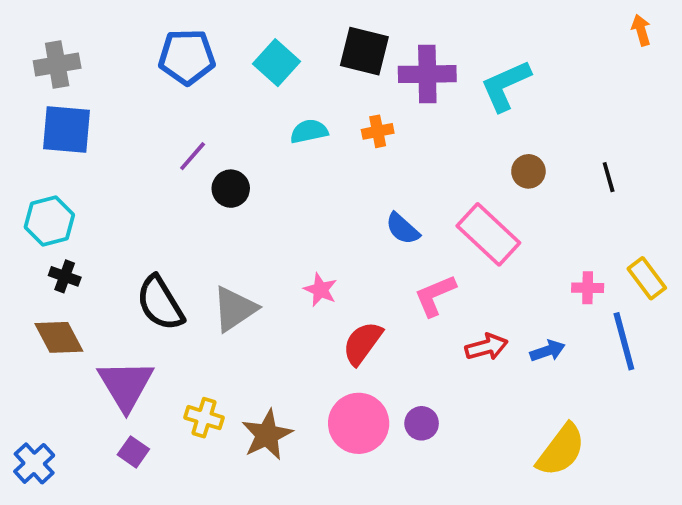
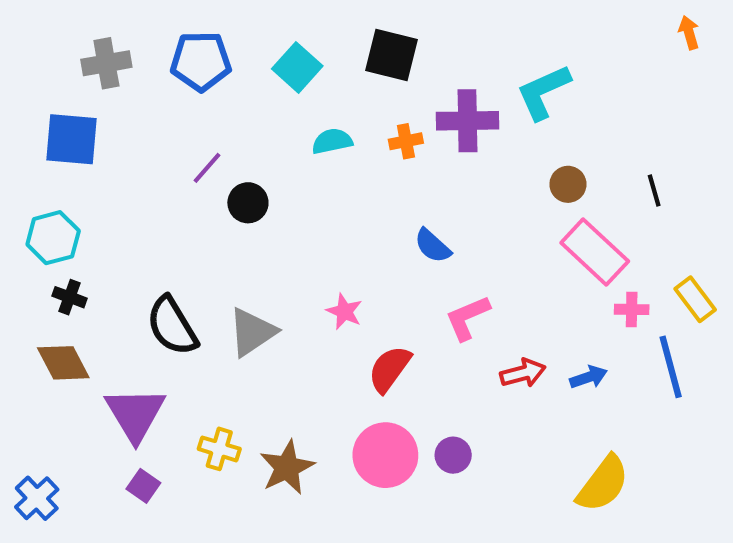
gray cross: (57, 65) -> (106, 63), moved
purple cross: (427, 74) -> (467, 121), moved
pink rectangle: (488, 234) -> (595, 252), moved

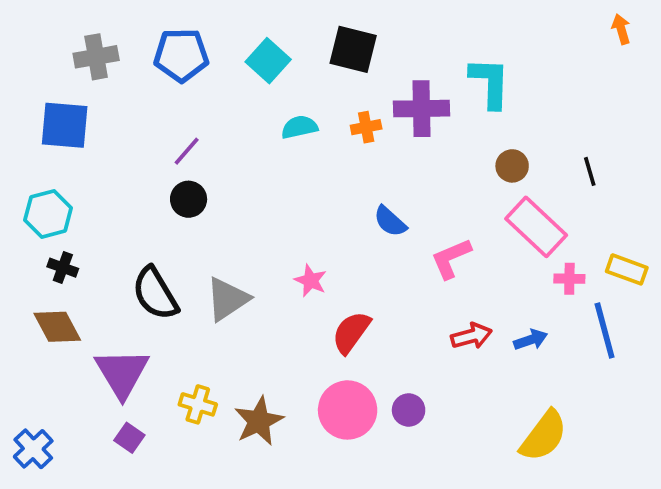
cyan L-shape: (543, 92) -> (490, 83), turned 116
black circle: (248, 203) -> (189, 199), moved
yellow rectangle: (695, 299) -> (627, 269), turned -33
pink L-shape: (467, 318) -> (451, 258), moved

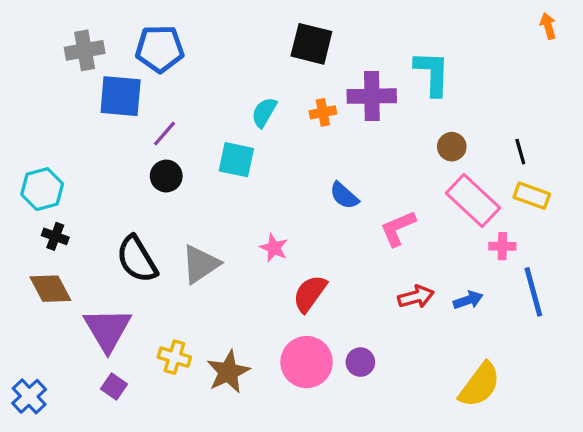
cyan square: (268, 61) -> (236, 160), moved, turned -30
blue square: (65, 125) -> (121, 96), moved
cyan semicircle: (299, 127) -> (264, 112), turned -48
yellow rectangle: (627, 269) -> (532, 196), moved

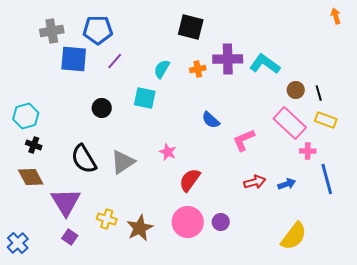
cyan L-shape: (432, 73) -> (265, 64), moved, turned -56
purple line: (165, 134) -> (115, 61), moved
brown circle: (452, 147) -> (296, 90), moved

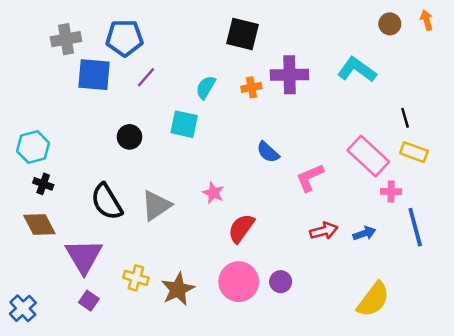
cyan L-shape: (265, 64) -> (357, 70), moved
brown circle: (296, 90) -> (390, 24), moved

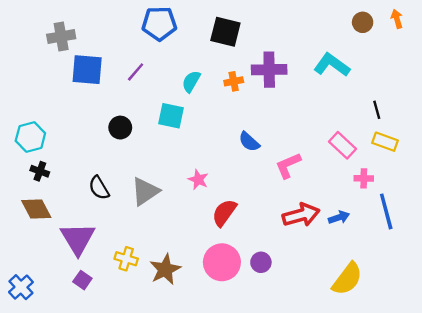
blue pentagon: (124, 38) -> (159, 24), moved
pink rectangle: (368, 156) -> (342, 145), size x0.7
black semicircle: (107, 202) -> (99, 188), size x0.7
red arrow: (324, 231) -> (301, 215), size x1.4

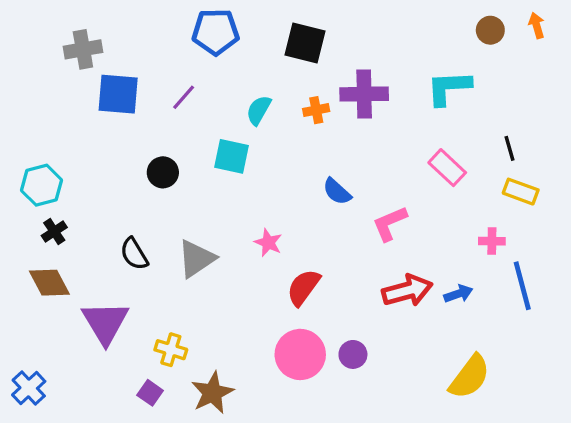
cyan L-shape: (332, 65) -> (449, 88), turned -39
pink rectangle: (342, 145) -> (447, 168), moved
black cross: (40, 171) -> (54, 231), turned 36
brown star: (165, 269) -> (212, 393), moved
purple square: (82, 280) -> (150, 393), moved

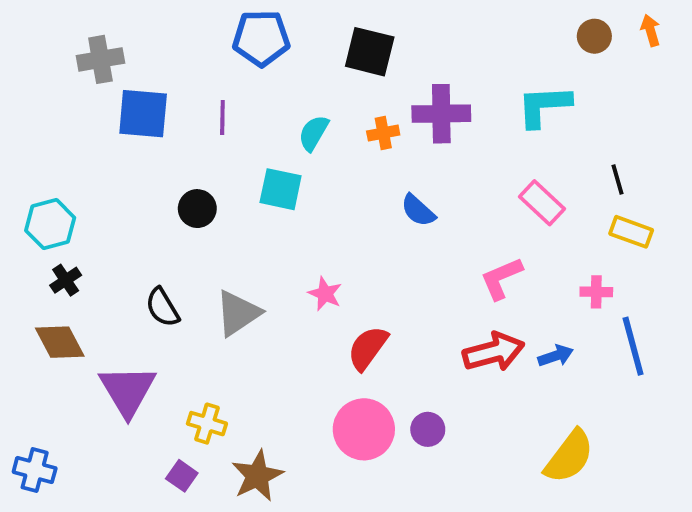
purple line: (184, 97) -> (222, 118), turned -40
blue semicircle: (337, 192) -> (418, 210), moved
pink L-shape: (390, 223) -> (501, 278), moved
blue cross: (29, 388) -> (35, 470), turned -32

